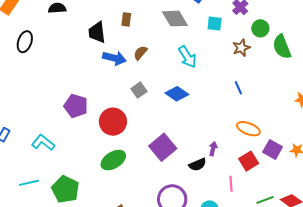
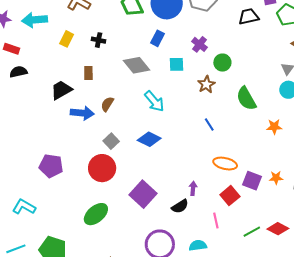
black trapezoid: (97, 32) -> (61, 90), turned 75
green semicircle: (282, 47) -> (246, 99), moved
red circle: (113, 122) -> (102, 168), moved

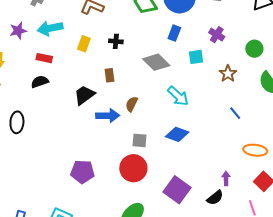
red rectangle: (11, 49) -> (44, 58), moved
green circle: (222, 63) -> (254, 49), moved
gray square: (111, 141) -> (140, 140), turned -35

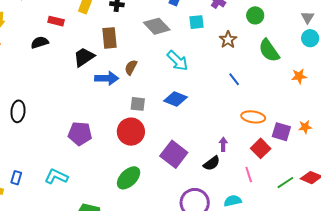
red rectangle: (44, 58) -> (56, 21), moved
brown rectangle: (109, 75) -> (110, 38), size x1.5
black ellipse: (17, 122) -> (18, 111), moved

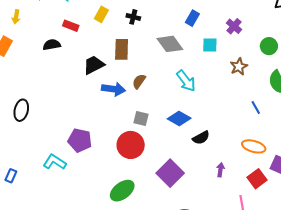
blue line: (234, 79) -> (256, 107), moved
black semicircle: (212, 163) -> (201, 138), moved
cyan L-shape: (56, 177) -> (55, 162), moved

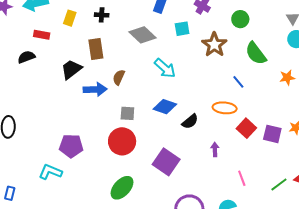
brown star: (239, 67) -> (214, 45), size x1.4
orange ellipse: (254, 146) -> (225, 108), moved
red square: (257, 179) -> (246, 128), moved

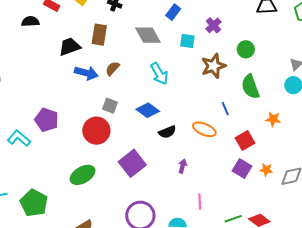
red square: (246, 128) -> (245, 141), moved

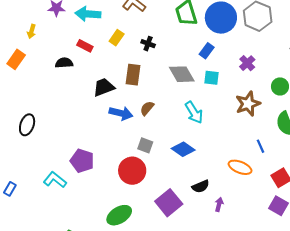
cyan square: (187, 41) -> (212, 78), moved
black semicircle: (167, 132) -> (201, 186), moved

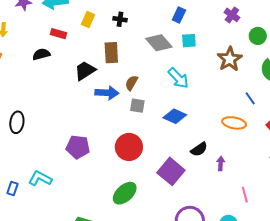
purple cross: (247, 63) -> (232, 15), moved
gray square: (145, 145) -> (137, 106), moved
cyan L-shape: (55, 180) -> (40, 178), moved

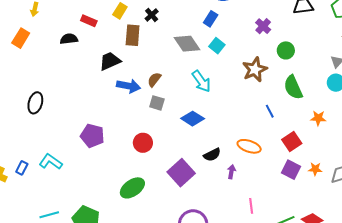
black cross: (120, 19) -> (152, 15), turned 32
cyan square: (189, 41) -> (217, 46), turned 35
brown rectangle: (111, 53) -> (133, 35), moved
orange ellipse: (234, 123) -> (249, 146), moved
red circle: (129, 147) -> (143, 143), size x0.7

